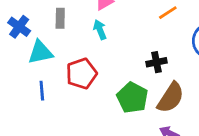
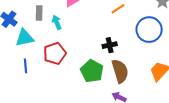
cyan arrow: (100, 30) -> (57, 22), moved
brown semicircle: (171, 98) -> (120, 71), turned -50

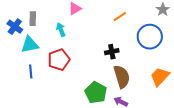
gray rectangle: (39, 13) -> (33, 19), moved
green pentagon: (92, 71) -> (96, 93), moved

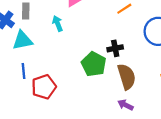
red pentagon: (59, 60) -> (44, 87), moved
green pentagon: (96, 93) -> (94, 64), moved

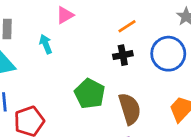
black cross: (115, 48) -> (123, 55), moved

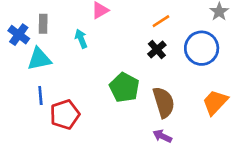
black cross: (123, 55) -> (157, 50), turned -30

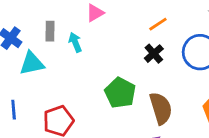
gray rectangle: (43, 24) -> (50, 31), moved
blue line: (40, 96) -> (14, 110), moved

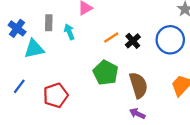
orange line: (158, 24) -> (111, 38), moved
blue line: (14, 110) -> (19, 86), turned 42

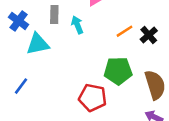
green pentagon: (106, 73) -> (118, 71), turned -30
red pentagon: (56, 95) -> (93, 98), moved, turned 30

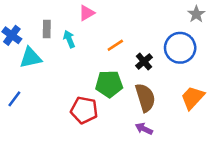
black cross: (149, 35) -> (144, 61), moved

